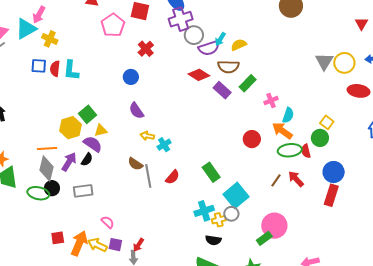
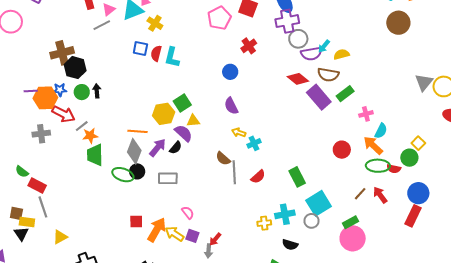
purple rectangle: (222, 90) -> (319, 97), size x1.4
red semicircle: (306, 151) -> (394, 169), turned -72
yellow cross: (219, 220) -> (264, 223), moved
green rectangle: (264, 238) -> (350, 222), moved

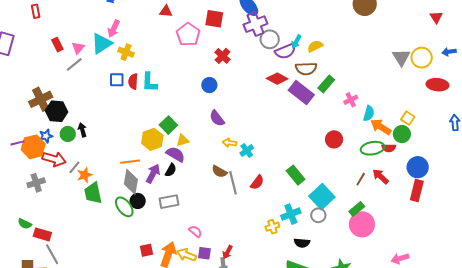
orange arrow: (373, 145) -> (381, 127), moved
green ellipse: (123, 175) -> (124, 207), turned 45

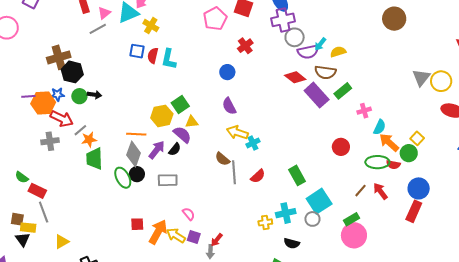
black arrow: (82, 130) -> (94, 95), turned 104
yellow arrow: (229, 143) -> (237, 132), size x1.5
gray cross: (36, 183) -> (50, 141), moved

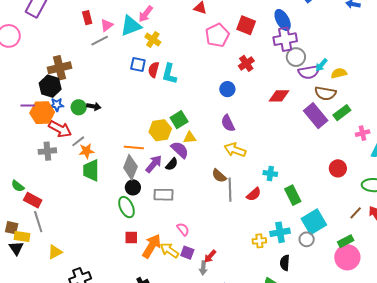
black hexagon: (72, 72) -> (50, 86), moved
red diamond: (295, 77) -> (279, 96), moved, turned -40
cyan cross: (253, 143) -> (270, 173), moved, turned 32
green ellipse: (123, 178) -> (126, 207), moved
black semicircle: (292, 243) -> (285, 263), turned 77

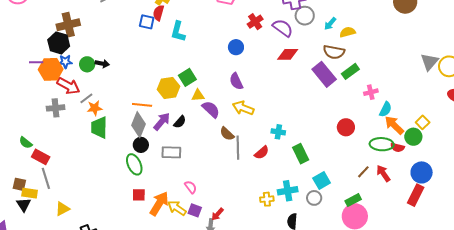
red semicircle: (154, 70) -> (158, 13), moved
purple semicircle: (309, 72) -> (283, 28), moved, turned -135
purple semicircle: (180, 150) -> (211, 109), moved
cyan square: (314, 222) -> (322, 180), size x0.7

